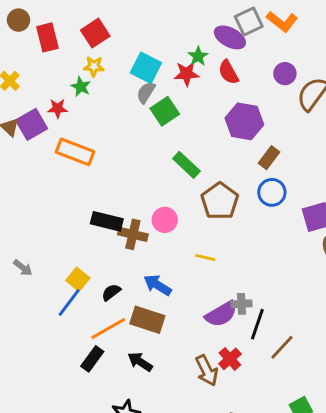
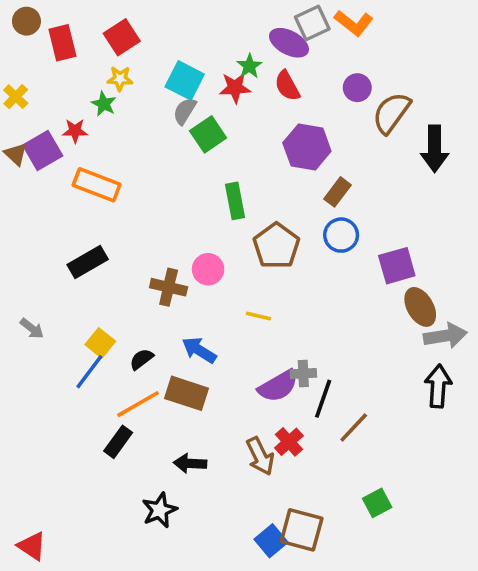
green rectangle: (186, 165) -> (235, 201), turned 36
black rectangle: (107, 221) -> (88, 262), moved, turned -44
black arrow: (140, 362) -> (190, 463), moved, turned -30

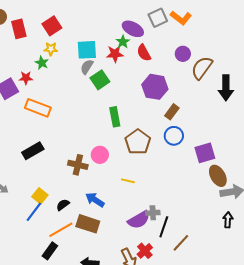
purple ellipse: (289, 43) -> (133, 29), moved
cyan square: (185, 80) -> (87, 50), turned -30
black arrow: (438, 386) -> (228, 220), size x0.7

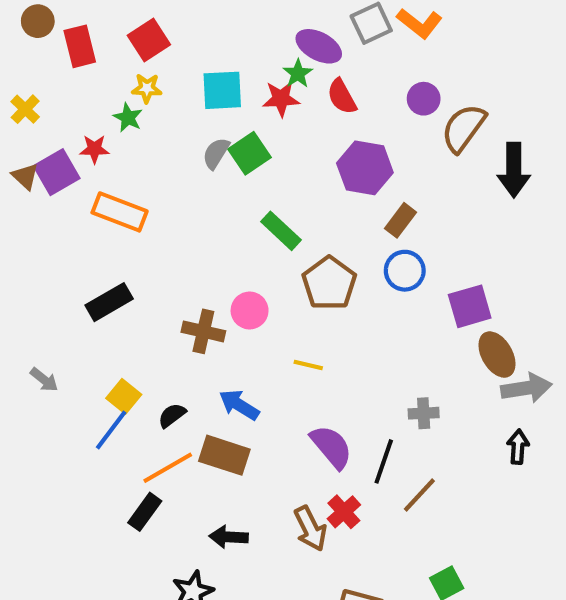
gray semicircle: (87, 67) -> (216, 153), moved
green rectangle: (115, 117) -> (281, 231), turned -36
gray cross: (153, 213) -> (424, 413), moved
purple semicircle: (139, 220) -> (331, 447), turned -100

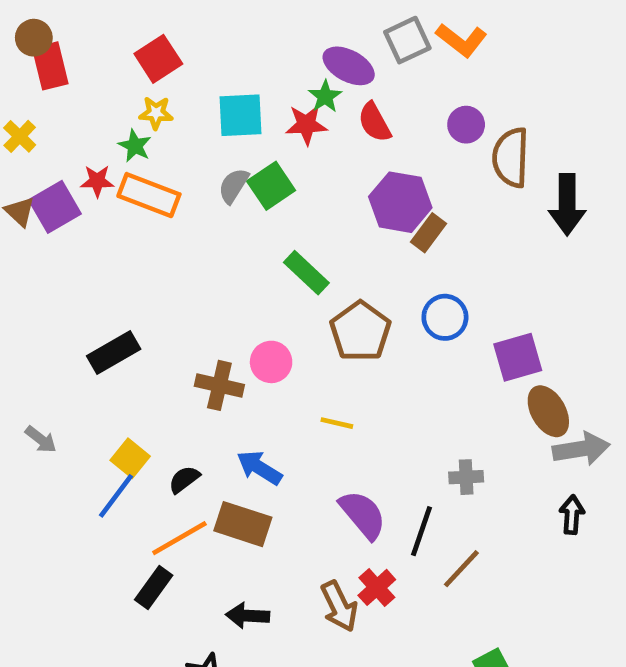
red rectangle: (80, 46) -> (50, 66), moved
brown semicircle: (463, 128) -> (511, 158), turned -34
orange rectangle: (120, 212) -> (149, 195), moved
brown rectangle: (401, 220) -> (429, 233), moved

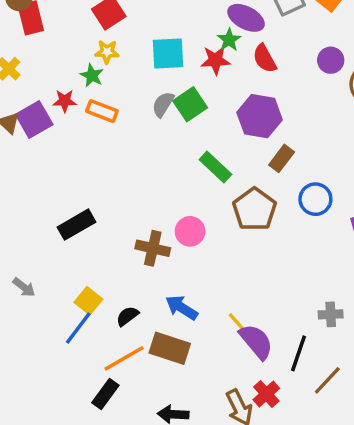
orange rectangle: (149, 195) -> (102, 111), size x0.7
purple hexagon: (400, 202) -> (260, 116), moved
brown rectangle: (429, 233) -> (282, 158), moved
yellow line: (337, 423) -> (238, 323), moved, turned 35

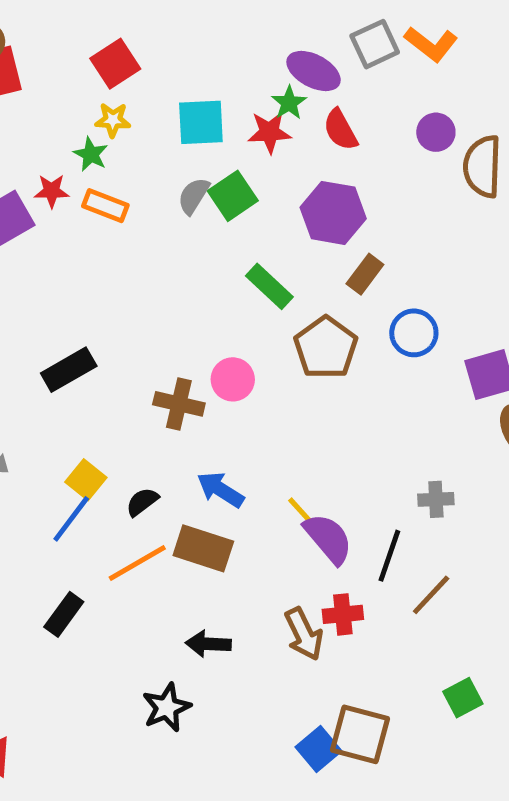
black rectangle: (105, 394) -> (64, 614), moved
red cross: (266, 394) -> (343, 614), turned 36

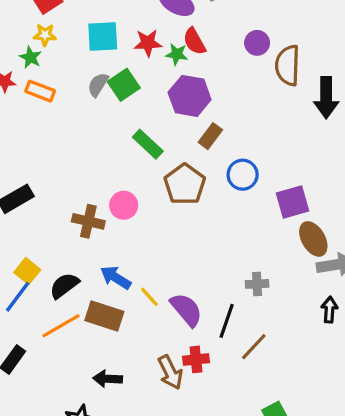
green star: (289, 103) -> (177, 54), moved, turned -30
black semicircle: (142, 502) -> (64, 286), size x1.4
yellow line: (301, 512) -> (149, 297), moved

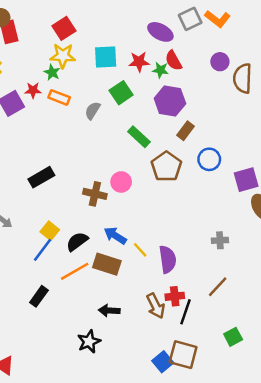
yellow star: (45, 35) -> (63, 56), size x1.5
gray semicircle: (98, 85) -> (93, 111), moved
purple semicircle: (186, 310) -> (168, 259), turned 32
black line: (227, 321) -> (185, 312), moved

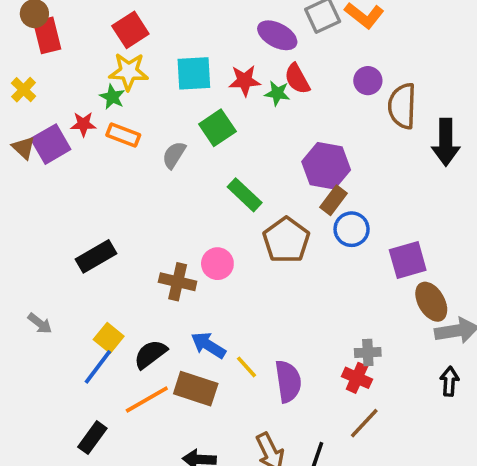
purple hexagon: (170, 101) -> (326, 166), moved
brown rectangle: (185, 131) -> (333, 200), moved
red cross: (175, 296) -> (357, 378), moved, turned 30

